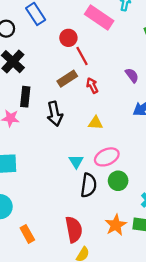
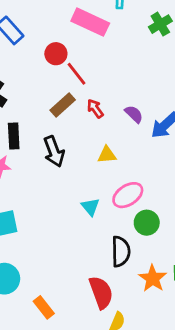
purple semicircle: (132, 75) -> (134, 114), moved
black semicircle: (89, 185) -> (121, 251), moved

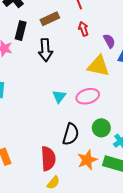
brown rectangle: (63, 105) -> (50, 19), moved
yellow triangle: (107, 155) -> (98, 66), moved, size x1.6
green circle: (147, 223) -> (101, 128), moved

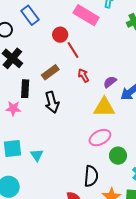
purple semicircle: (109, 41) -> (110, 82), turned -88
cyan triangle: (59, 96) -> (37, 155), moved
green circle: (101, 128) -> (118, 156), moved

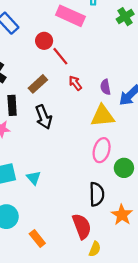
purple semicircle: (110, 82) -> (105, 87), turned -56
pink ellipse: (100, 138) -> (102, 150), turned -40

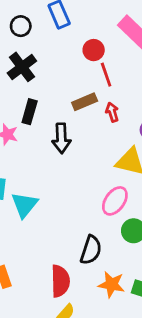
brown rectangle: (38, 84) -> (85, 102), moved
cyan triangle: (34, 178) -> (25, 205), size x1.5
orange star: (122, 215) -> (112, 284), turned 30

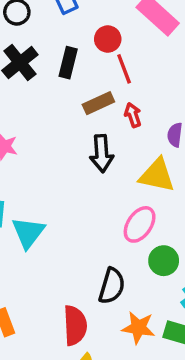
black rectangle: (30, 112) -> (68, 63), moved
black arrow: (61, 138) -> (102, 154), moved

